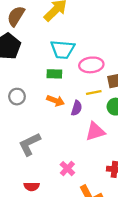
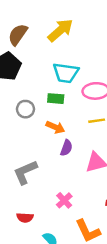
gray circle: (17, 97) -> (25, 109), moved
purple semicircle: (77, 108) -> (66, 148), moved

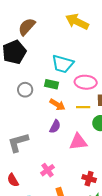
yellow arrow: (60, 30) -> (77, 22), moved, turned -120
orange arrow: (55, 127) -> (57, 105), moved
red semicircle: (25, 218) -> (13, 180), turned 48

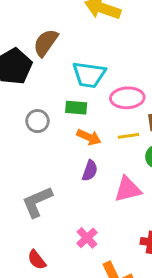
brown semicircle: (27, 27) -> (46, 43), moved

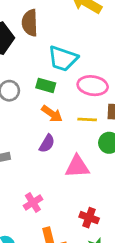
brown semicircle: (46, 43) -> (30, 23), turned -48

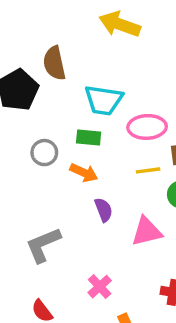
orange arrow: (52, 114) -> (84, 173), moved
purple semicircle: (47, 144) -> (104, 210), turned -42

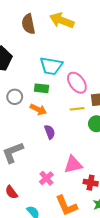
brown semicircle: (54, 63) -> (28, 24), moved
pink ellipse: (147, 127) -> (77, 83), turned 55
pink triangle: (147, 231) -> (73, 165), moved

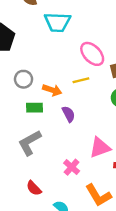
cyan trapezoid: (51, 66) -> (57, 22), moved
green rectangle: (42, 88) -> (35, 108), moved
yellow line: (77, 109) -> (81, 80), moved

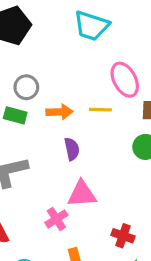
orange arrow: (52, 90) -> (60, 112), turned -36
green rectangle: (35, 108) -> (15, 115), moved
pink triangle: (100, 148) -> (82, 194), moved

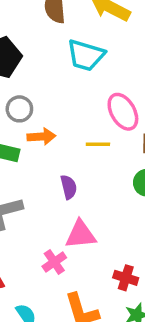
gray circle: (26, 87) -> (19, 109), moved
orange arrow: (60, 112) -> (41, 137), moved

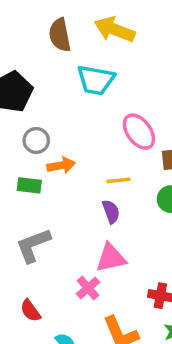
yellow line: (98, 144) -> (118, 180), moved
purple semicircle: (69, 187) -> (111, 212), moved

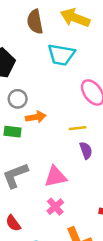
purple semicircle: (111, 212) -> (86, 150), moved
pink triangle: (111, 258) -> (55, 177), moved

